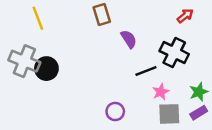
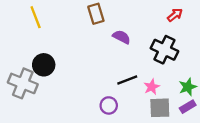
purple semicircle: (129, 39) -> (121, 37), turned -30
gray cross: (24, 61) -> (23, 83), moved
black line: (146, 71) -> (127, 80), moved

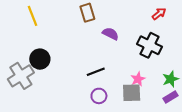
black line: (127, 80) -> (96, 72), moved
gray cross: (23, 83) -> (21, 76), turned 35
gray square: (160, 108) -> (132, 93), moved

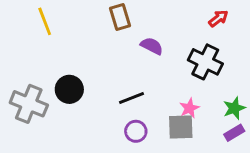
black circle: (40, 59) -> (69, 89), moved
gray cross: (21, 76) -> (29, 104), turned -35

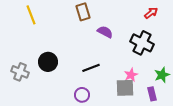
gray cross: (29, 104) -> (20, 72), size x0.7
purple circle: (136, 131) -> (82, 95), moved
purple rectangle: (234, 133) -> (152, 94), moved, turned -72

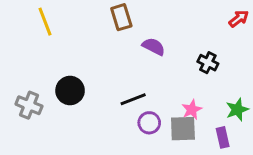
red arrow: (151, 13) -> (239, 19), moved
black cross: (142, 43) -> (208, 63), size x0.6
purple circle: (82, 95) -> (149, 123), moved

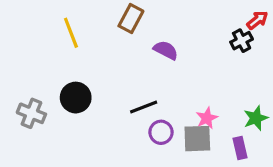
brown rectangle: (121, 17) -> (131, 19), turned 45
yellow line: (45, 22) -> (71, 33), moved
black cross: (208, 63) -> (242, 41), moved, turned 36

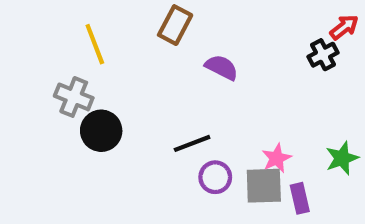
gray cross: (31, 113) -> (74, 97), moved
purple rectangle: (240, 148) -> (300, 198), moved

